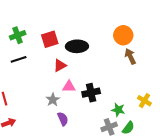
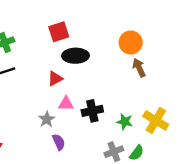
red square: (50, 39) -> (59, 32), moved
yellow cross: (144, 101) -> (156, 120), size x1.5
green star: (118, 110) -> (125, 122), moved

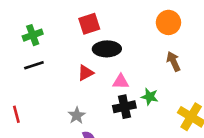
orange circle: (131, 43) -> (168, 22), moved
pink triangle: (66, 104) -> (121, 82), moved
green star: (125, 122) -> (150, 97), moved

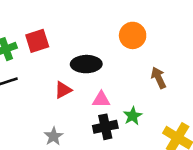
orange circle: (168, 22) -> (133, 35), moved
red square: (89, 24) -> (37, 41), moved
green star: (150, 97) -> (133, 116), turned 30

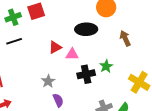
black ellipse: (86, 64) -> (86, 29), moved
pink triangle: (101, 100) -> (72, 54), moved

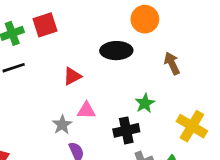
pink triangle: (72, 54) -> (86, 110), moved
black cross: (86, 74) -> (126, 130), moved

